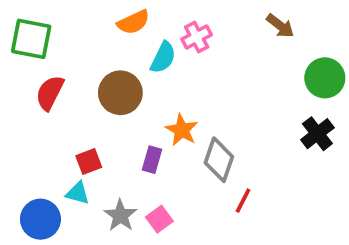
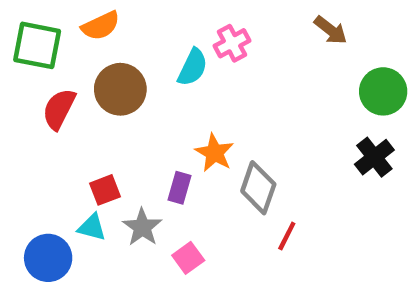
orange semicircle: (133, 22) -> (101, 26), moved
brown circle: (120, 93) -> (120, 89), moved
gray star: (120, 215) -> (142, 227), moved

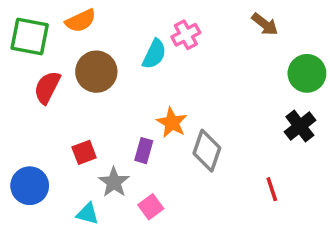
cyan triangle: (92, 227) -> (88, 214), moved
red line: (287, 236) -> (272, 189), moved, turned -45
blue circle: (48, 258) -> (30, 186), moved

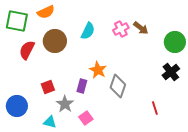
brown arrow: (265, 24) -> (141, 28), moved
pink cross: (186, 35) -> (121, 29), moved

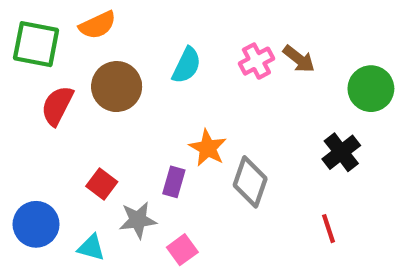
black cross: (171, 72) -> (341, 152), moved
red square: (48, 87) -> (102, 184), turned -32
gray star: (65, 104) -> (138, 220), turned 30
cyan triangle: (50, 122) -> (91, 248), moved

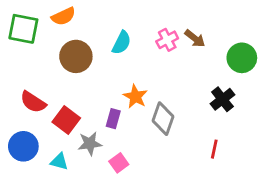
red semicircle: (57, 106) -> (33, 102), moved, turned -84
red square: (102, 184) -> (66, 120), size x1.4
red line: (329, 229) -> (214, 149), turned 30

